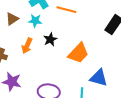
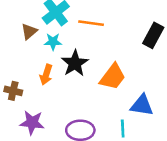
brown triangle: (12, 19) -> (29, 31), moved
black star: (50, 39) -> (75, 63), size x1.5

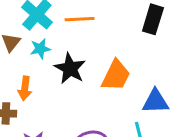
orange arrow: (46, 75) -> (25, 88), moved

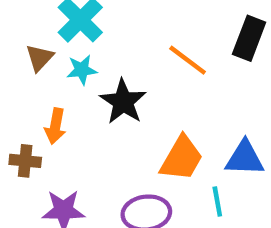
orange line: (80, 19) -> (188, 60), moved, turned 36
orange trapezoid: (116, 75) -> (182, 158), moved

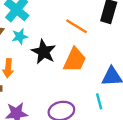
orange trapezoid: (182, 158) -> (75, 60), moved

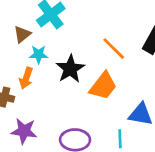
cyan star: (20, 37) -> (39, 54), moved

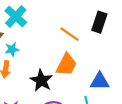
black star: (70, 69) -> (41, 80), moved

